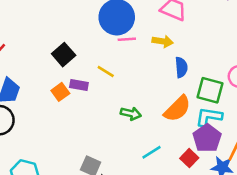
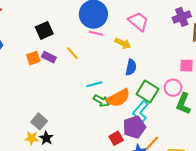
green arrow: (131, 114) -> (101, 101), moved
cyan L-shape: (209, 117) -> (141, 111), turned -75
cyan line: (151, 152) -> (94, 84), moved

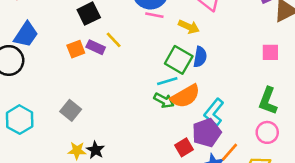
yellow line: (72, 53) -> (114, 40), moved
cyan line: (94, 84) -> (167, 81), moved
pink circle: (173, 88) -> (267, 132), moved
green square: (148, 91) -> (179, 60), moved
gray square: (39, 121) -> (71, 110), moved

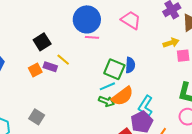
yellow arrow: (189, 27) -> (171, 43), moved, turned -35

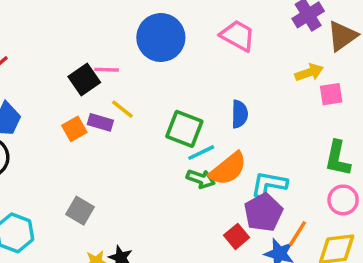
pink line: (92, 37) -> (107, 70), moved
green square: (114, 69) -> (184, 129), moved
cyan L-shape: (146, 106) -> (269, 184), turned 70

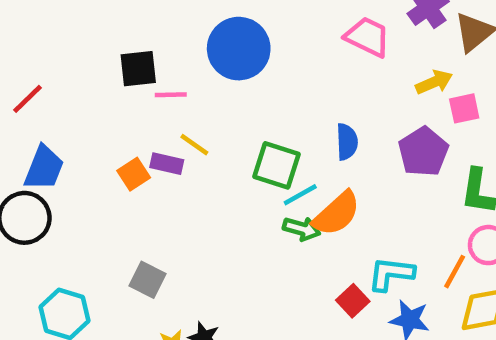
pink trapezoid: (238, 36) -> (367, 37), moved
black square: (84, 80) -> (138, 69), moved, turned 32
cyan L-shape: (269, 184) -> (391, 274), moved
purple pentagon: (263, 212) -> (423, 152), moved
orange line: (298, 234) -> (455, 272), moved

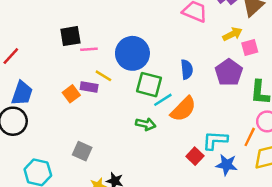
blue circle: (239, 49) -> (132, 53), moved
green arrow: (302, 229) -> (146, 124), moved

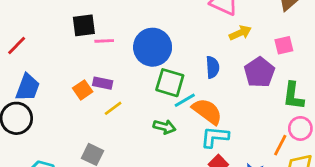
yellow arrow: (232, 34) -> (240, 33), moved
yellow line: (103, 76) -> (113, 108), moved, turned -70
orange semicircle: (183, 109) -> (207, 111), turned -100
cyan L-shape: (215, 140) -> (215, 137), moved

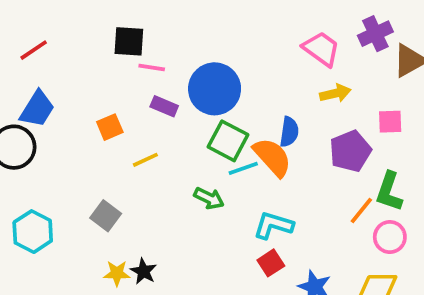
purple rectangle: (103, 83) -> (164, 106), moved
orange semicircle: (207, 111) -> (272, 157), moved
orange line: (280, 145) -> (361, 210), moved

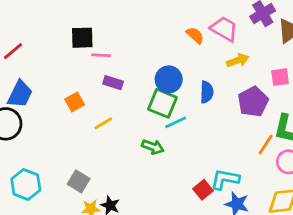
blue circle: (215, 89) -> (169, 79), moved, size x0.7
orange semicircle: (272, 157) -> (195, 35), moved, size x0.6
gray square: (106, 216) -> (79, 181), moved
cyan L-shape: (273, 225) -> (225, 179), moved

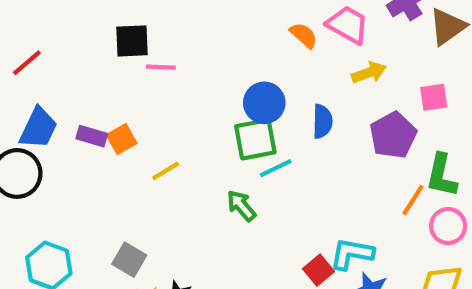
purple rectangle: (113, 83) -> (92, 136), moved
green square: (162, 103) -> (255, 139), turned -32
green arrow: (153, 147) -> (241, 206), turned -150

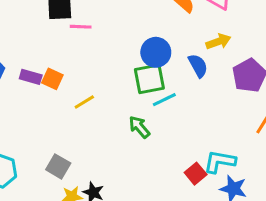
yellow arrow: (369, 73) -> (218, 42), moved
blue semicircle: (322, 121) -> (198, 66), turned -30
orange square: (122, 139) -> (52, 79), turned -35

